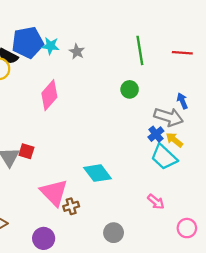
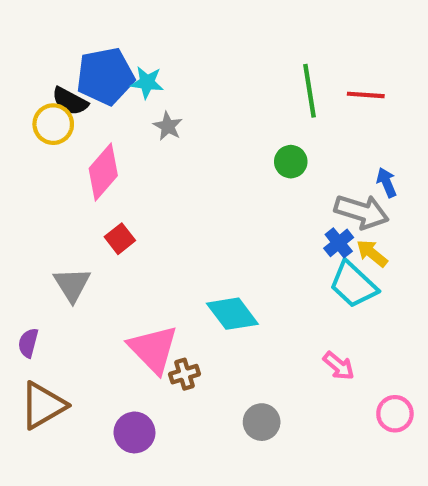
gray star: (77, 52) -> (168, 126), moved
red line: (182, 53) -> (366, 95), moved
pink diamond: (49, 95) -> (103, 172), moved
red square: (26, 151) -> (120, 239), moved, turned 35

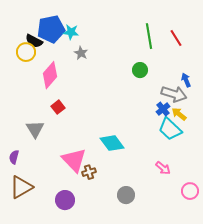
red line: (366, 95) -> (176, 38), turned 54

